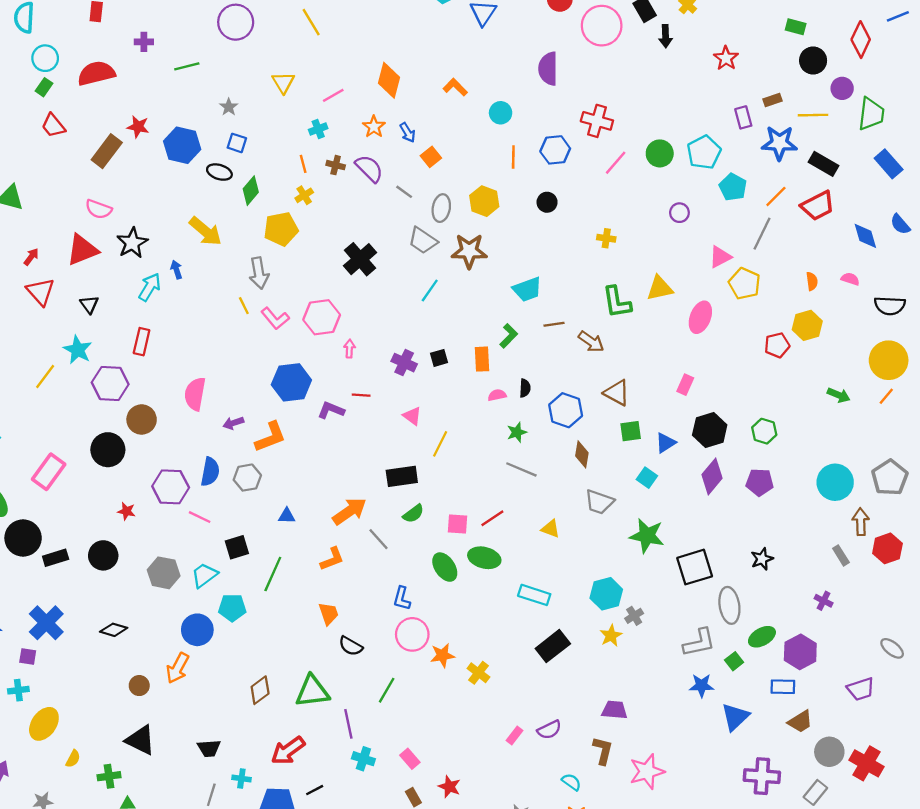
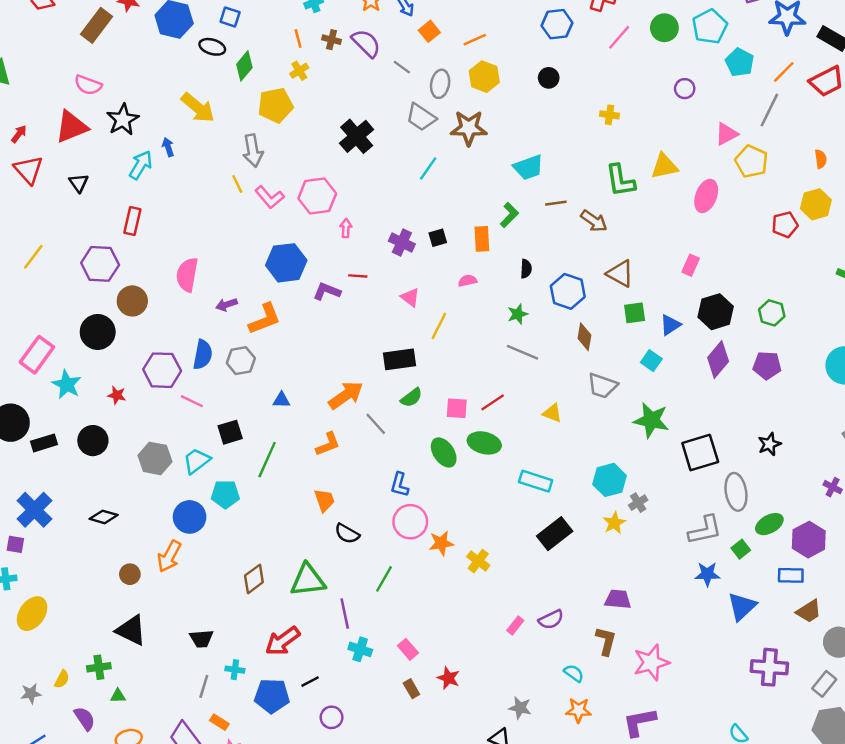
orange line: (513, 157) -> (475, 40), moved, turned 65
cyan star: (78, 350) -> (67, 384), moved
pink semicircle: (497, 395) -> (468, 281), moved
yellow semicircle: (73, 759) -> (62, 679), moved

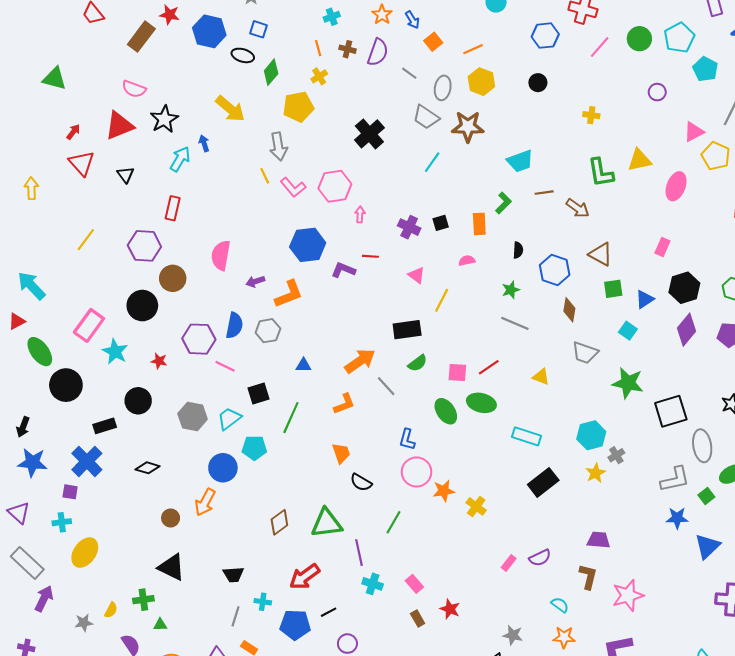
purple semicircle: (366, 43) -> (378, 52), turned 64
black rectangle: (44, 443) -> (105, 426), moved

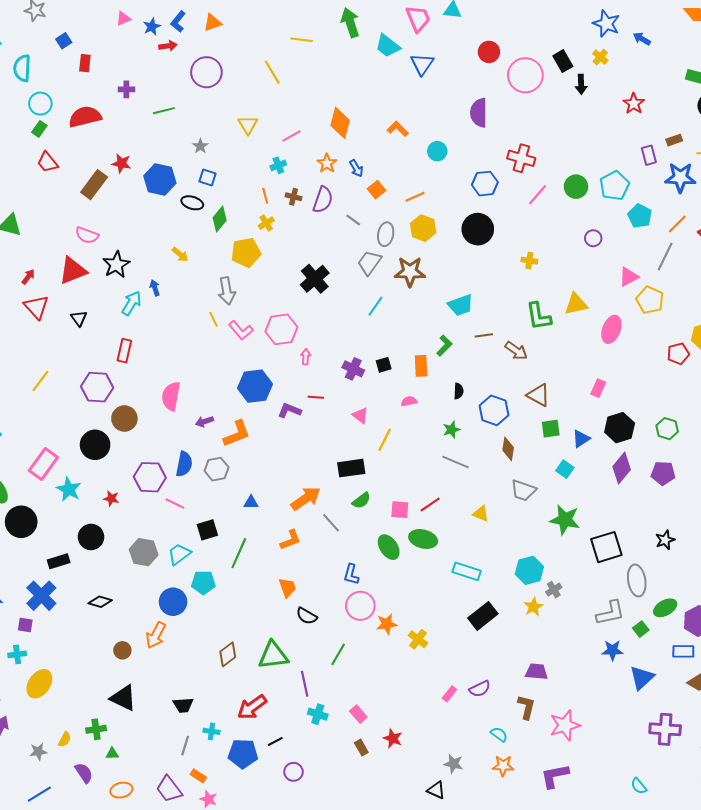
black circle: (538, 83) -> (478, 229), size x1.8
yellow arrow: (230, 109) -> (180, 254), size x0.6
gray trapezoid: (426, 117) -> (369, 263), turned 92

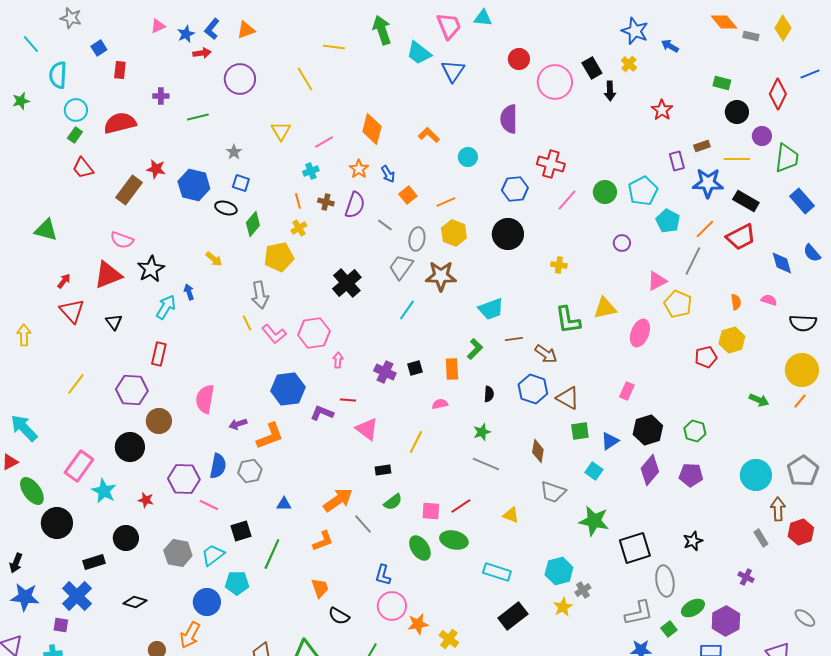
blue hexagon: (494, 410) -> (533, 389), moved
pink triangle: (360, 415) -> (367, 429), moved, size x1.4
black rectangle: (351, 468) -> (383, 470), size x0.6

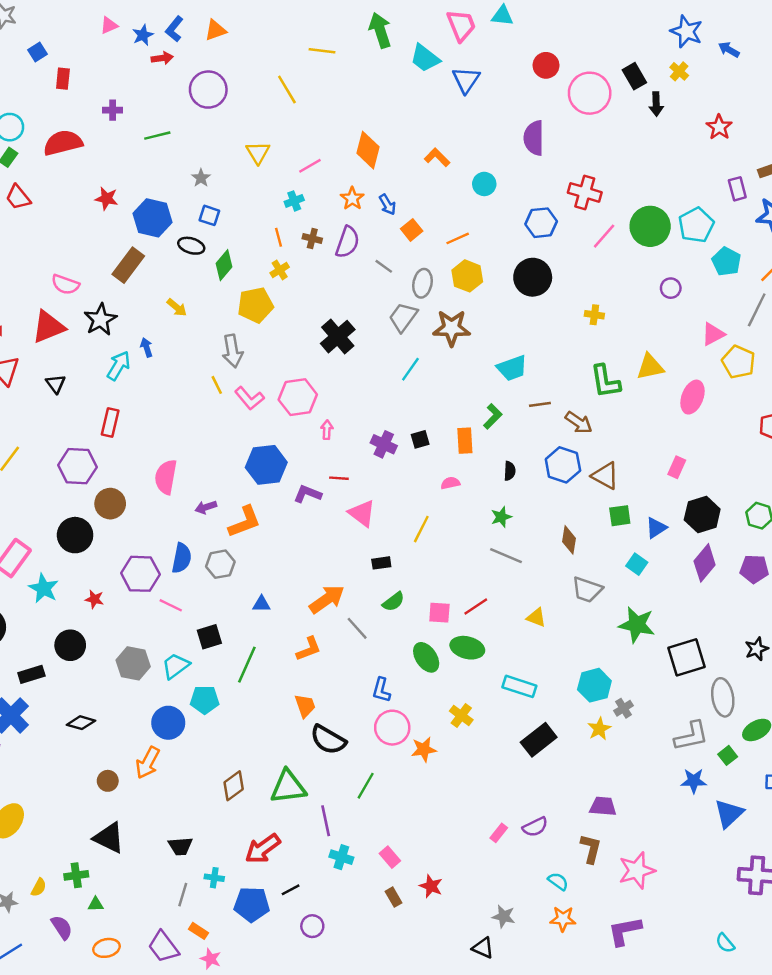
brown rectangle: (129, 190) -> (128, 265), moved
green circle: (605, 192) -> (650, 226), size x1.4
black semicircle: (339, 616) -> (328, 740), size x1.4
yellow cross: (449, 639) -> (461, 715), moved

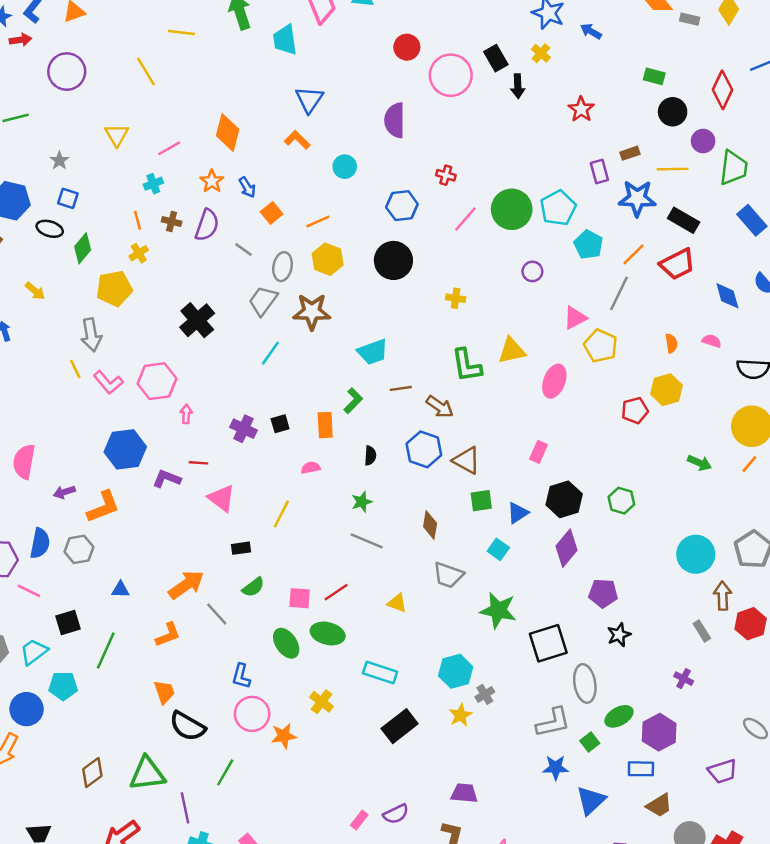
cyan trapezoid: (425, 58) -> (285, 40), turned 44
blue triangle: (466, 80) -> (309, 100), moved
red cross: (585, 192) -> (446, 175), size x0.6
purple pentagon: (754, 569) -> (603, 593), moved

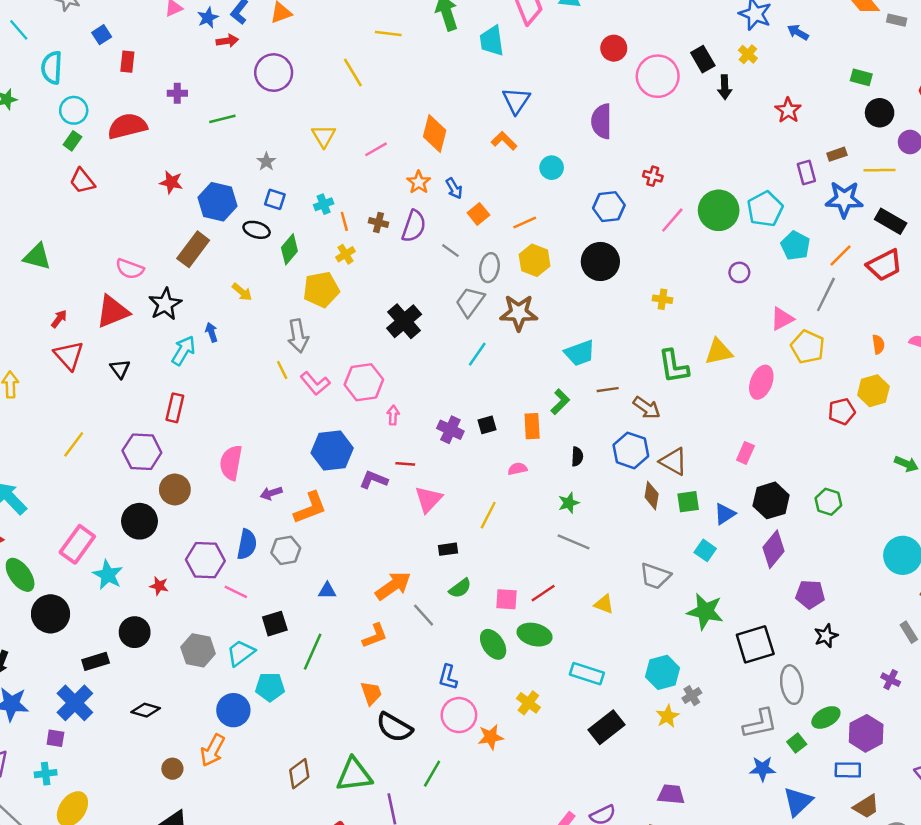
cyan cross: (153, 184) -> (324, 204), moved
pink triangle: (222, 498) -> (428, 499), turned 36
brown diamond: (430, 525) -> (652, 496), moved

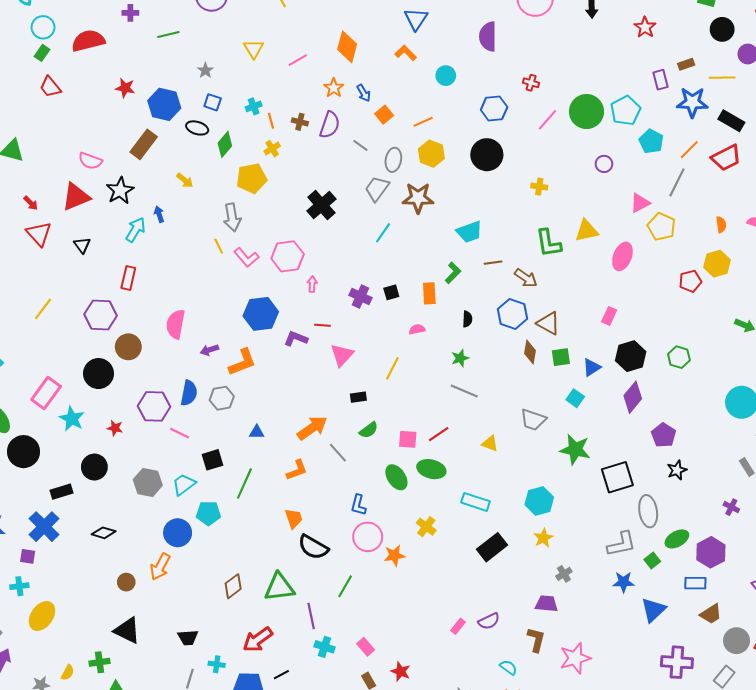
red arrow: (59, 319) -> (31, 203), turned 98
purple pentagon: (810, 594) -> (664, 435), turned 30
gray cross: (692, 696) -> (564, 574), moved

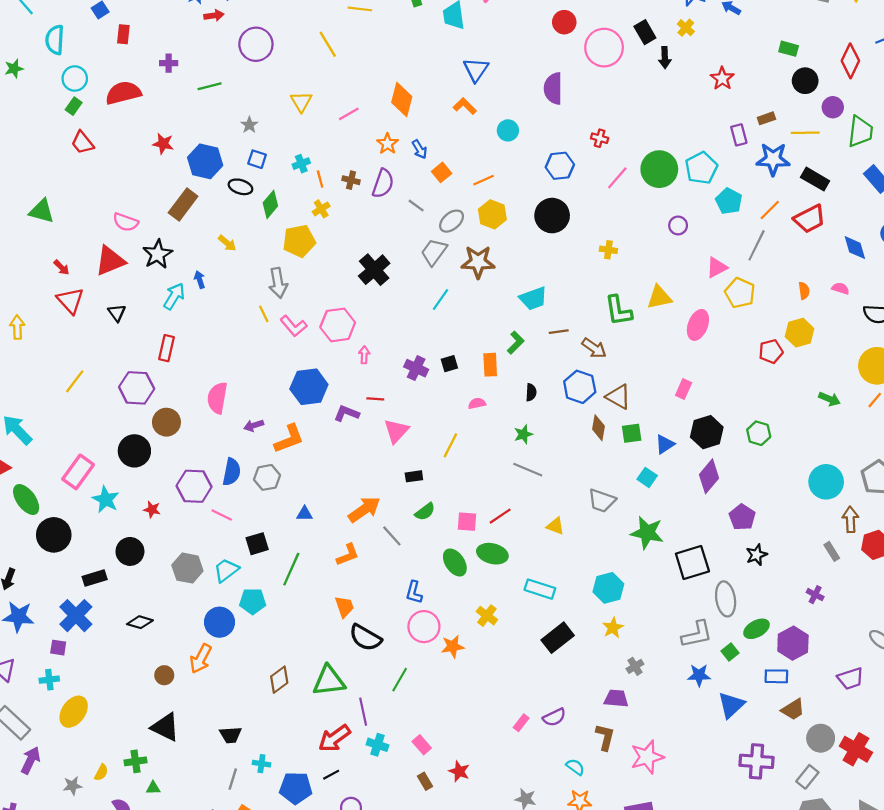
gray ellipse: (393, 160) -> (452, 221), turned 40
red arrow: (258, 640) -> (334, 738), moved

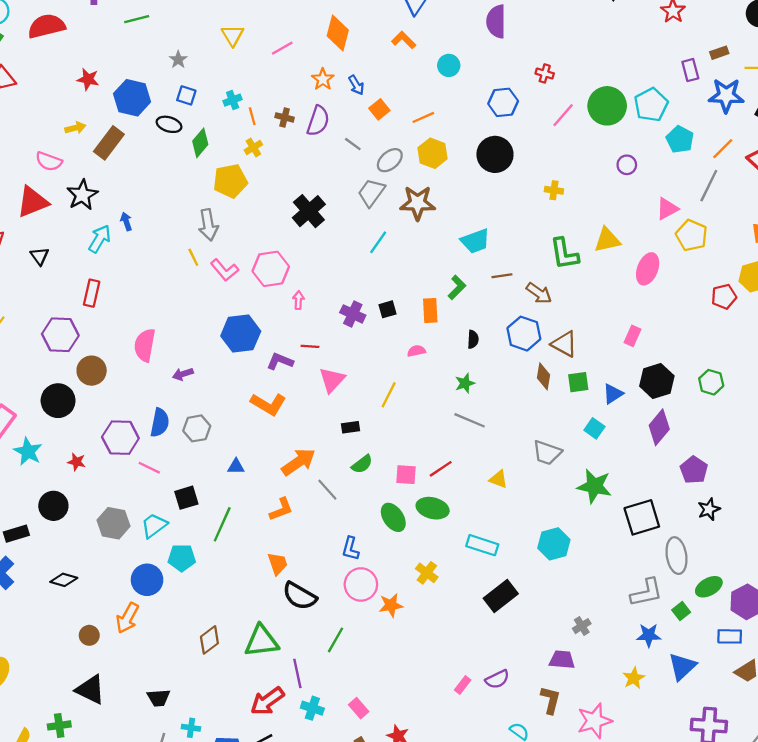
yellow arrow: (227, 243) -> (75, 128), moved, turned -54
orange L-shape: (289, 439) -> (268, 404), moved, turned 52
yellow star: (613, 628) -> (634, 678), moved

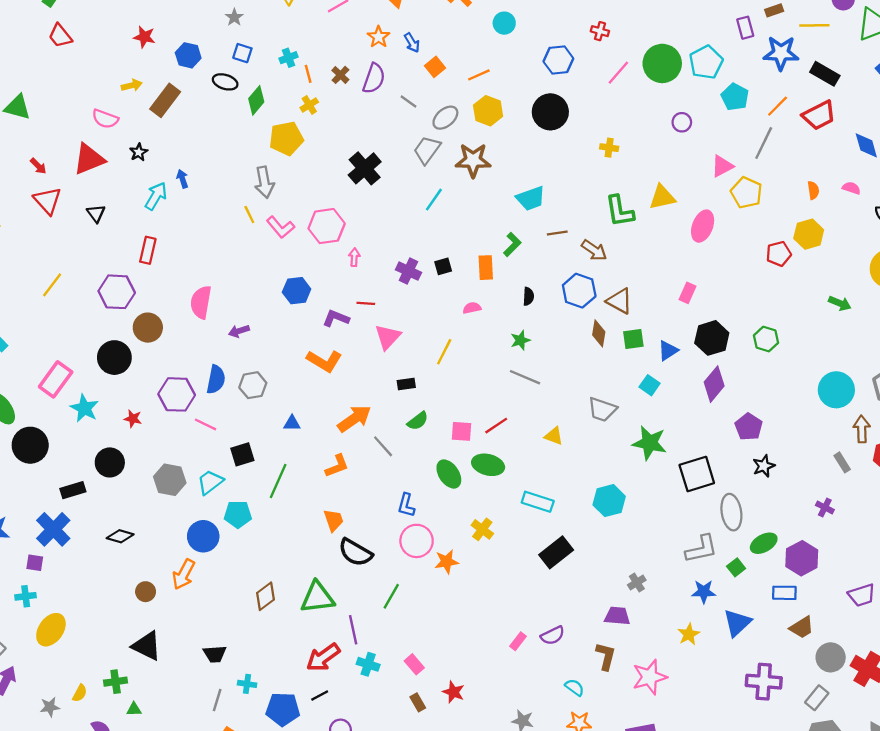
blue hexagon: (132, 98) -> (188, 55), size x0.7
brown cross: (285, 117) -> (340, 75), turned 30
black star: (82, 195) -> (139, 152), size x0.6
blue hexagon: (241, 334) -> (297, 291), size x0.7

